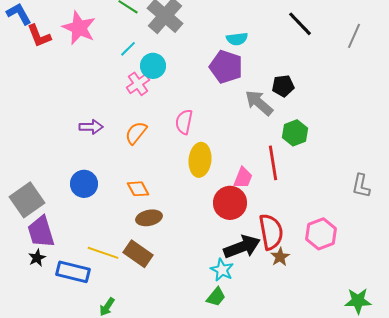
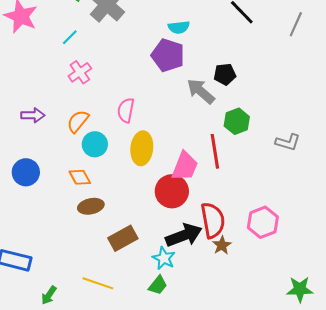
cyan circle: (153, 66) -> (95, 144), moved
pink trapezoid: (243, 178) -> (185, 166), size x1.4
gray L-shape: (361, 186) -> (288, 142), moved, turned -85
yellow line: (103, 253) -> (98, 283), moved
brown rectangle: (138, 254) -> (123, 238), moved, turned -64

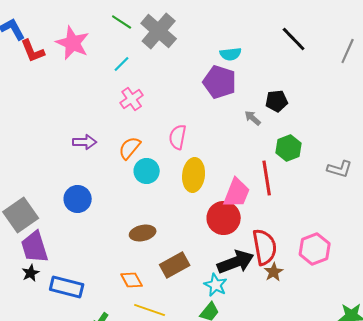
gray arrow: (201, 91) -> (253, 118), size x0.6
orange diamond: (80, 177) -> (132, 280), moved

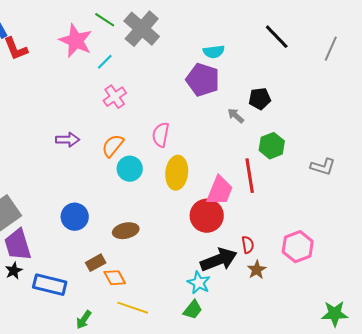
pink star: (73, 43) -> (76, 41), moved
blue circle: (78, 199) -> (75, 217), moved
red semicircle: (265, 247) -> (248, 245), size x0.5
brown rectangle: (175, 265) -> (96, 263), moved, size x0.7

